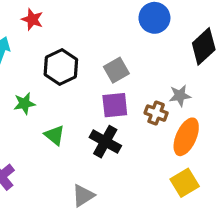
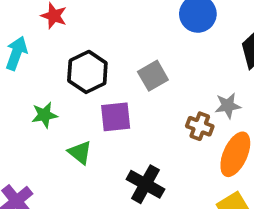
purple square: (115, 105) -> (116, 117), moved
black cross: (105, 142) -> (145, 184), moved

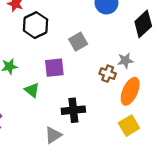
black hexagon: (87, 72) -> (35, 25), moved
black cross: (145, 184) -> (73, 110), turned -35

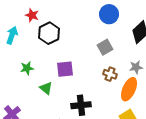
gray square: (78, 42) -> (105, 47), moved
gray star: (125, 61) -> (136, 67), moved

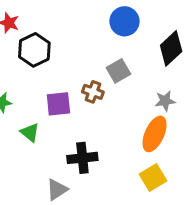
brown cross: (110, 74) -> (93, 92), moved

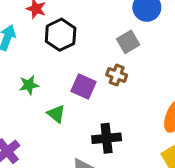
gray square: (118, 71) -> (128, 42), moved
purple square: (58, 104) -> (84, 86), turned 30

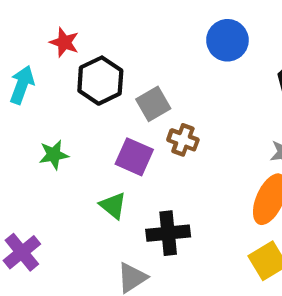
gray square: (128, 42) -> (153, 104), moved
green triangle: (56, 114) -> (113, 206), moved

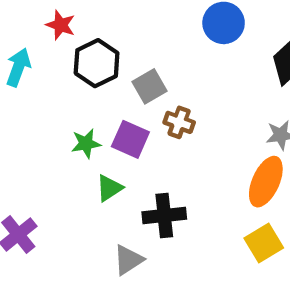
green star: (54, 155) -> (86, 144), moved
green triangle: (113, 206) -> (109, 188), turned 48

